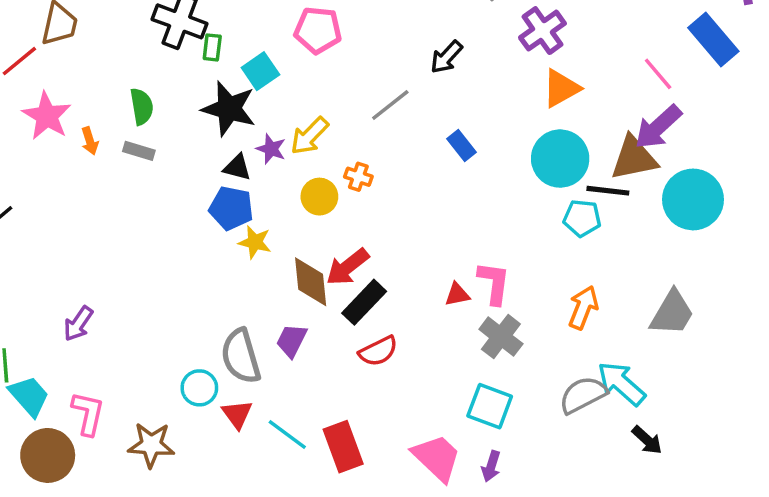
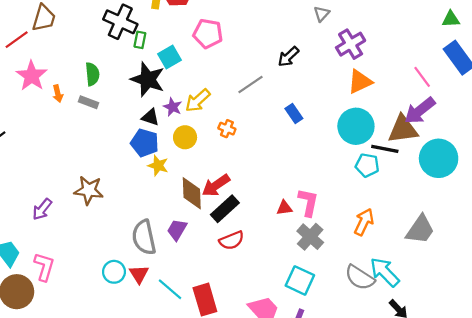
yellow circle: (319, 197) -> (185, 137), moved
cyan circle: (199, 388) -> (114, 272), moved
gray semicircle: (583, 395) -> (360, 278), turned -124
brown star: (151, 445) -> (89, 190), moved

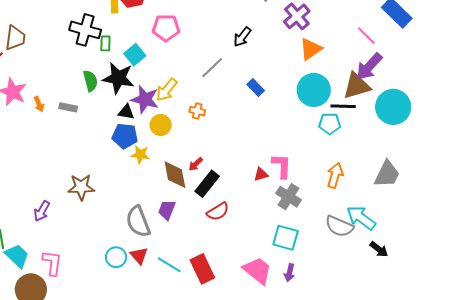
green semicircle: (92, 74) -> (90, 81), moved
purple star: (173, 107) -> (145, 99), size x1.6
red arrow: (216, 185) -> (196, 164), size x0.6

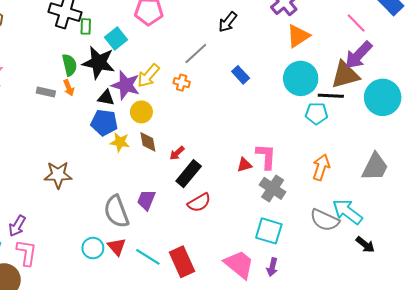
orange arrow: (39, 104) -> (69, 88), moved
orange cross: (197, 111) -> (182, 83), moved
brown diamond: (175, 175) -> (148, 142), moved, size x0.7
purple arrow: (42, 211) -> (17, 226), moved

